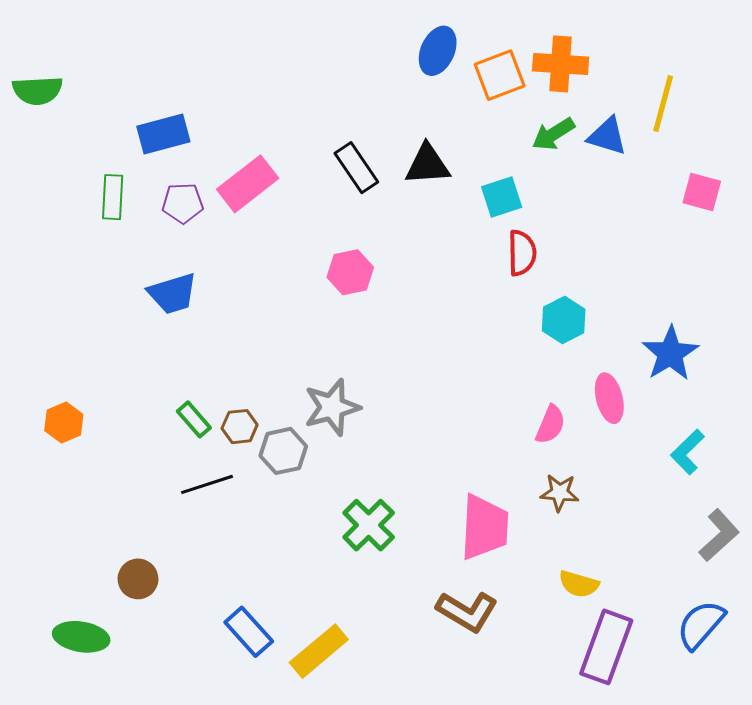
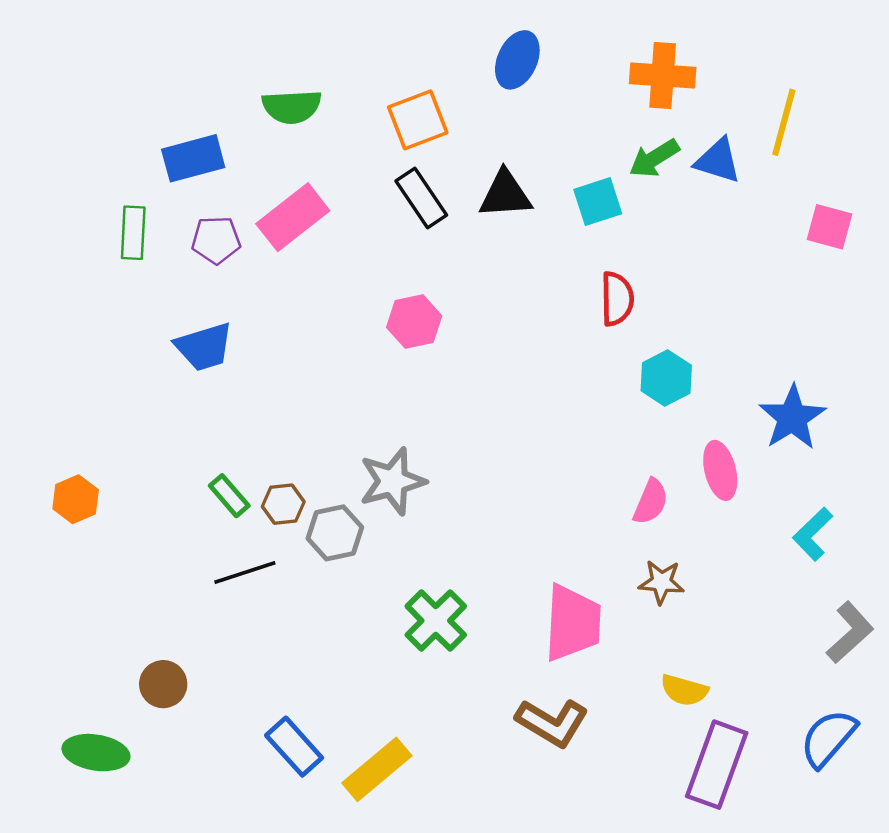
orange square: (500, 75) -> (418, 120), moved
green semicircle: (37, 90) -> (292, 107), moved
cyan square: (502, 197) -> (598, 202), moved

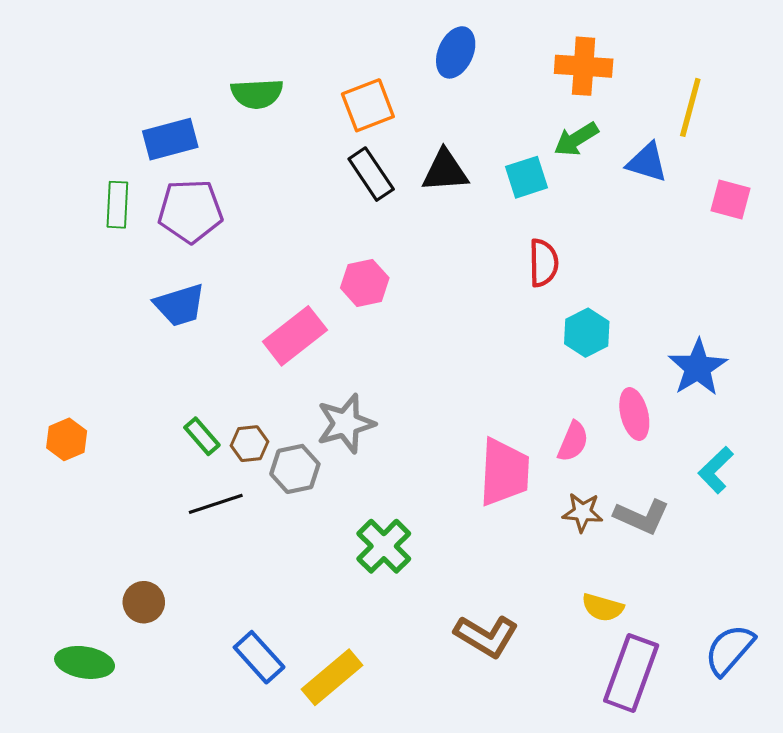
blue triangle: (718, 161) -> (647, 162), moved
pink rectangle: (293, 217) -> (295, 336), moved
purple pentagon: (216, 240) -> (190, 211), size x1.5
pink trapezoid: (573, 623) -> (504, 472), moved
gray L-shape: (850, 633) -> (642, 517), moved, turned 66

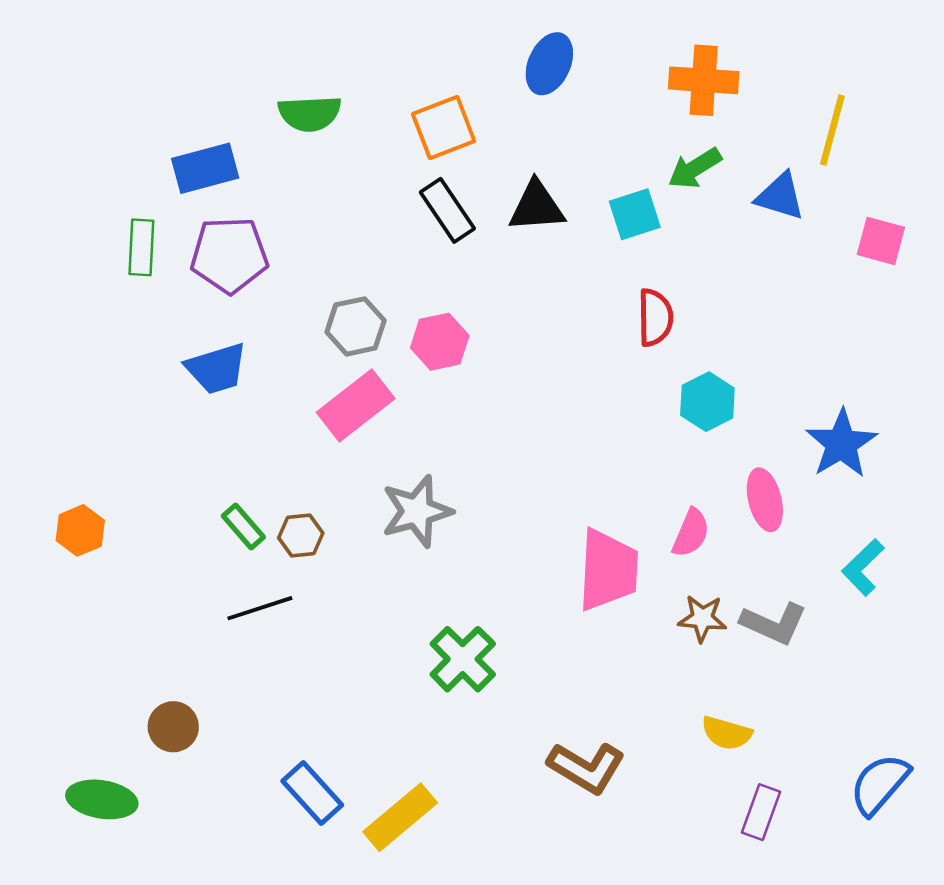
gray hexagon: (295, 469) -> (356, 326), moved
purple rectangle: (631, 673) -> (761, 812), size x0.6

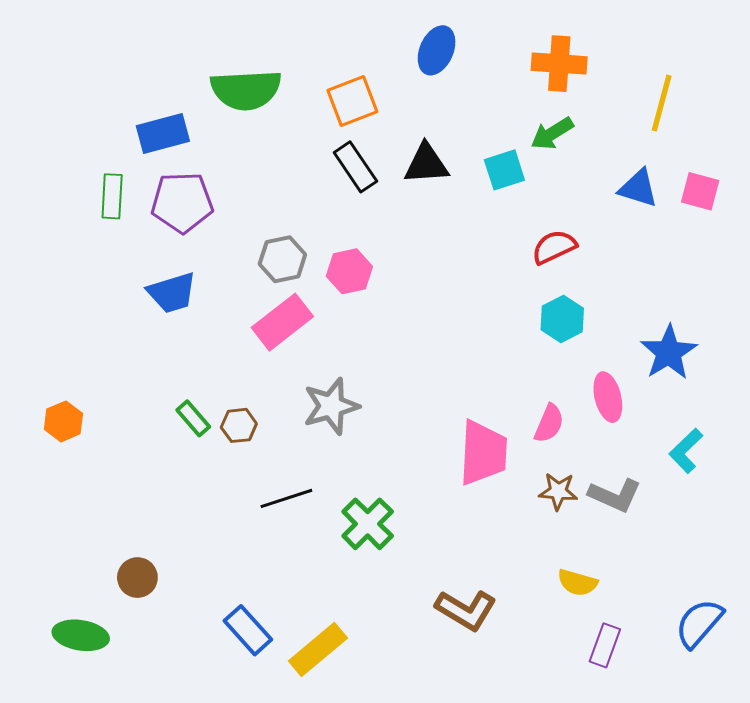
green semicircle: (310, 113) -> (246, 90), size x1.4
blue triangle: (780, 196) -> (638, 188), moved
red semicircle: (655, 317) -> (554, 247), moved, turned -114
black line: (260, 608) -> (286, 498), moved

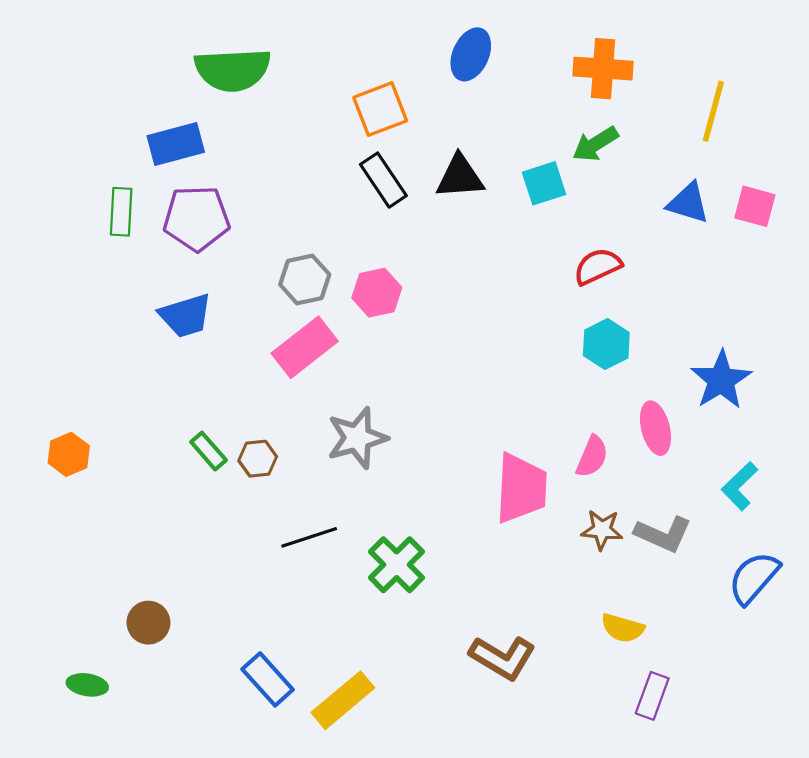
green semicircle: (246, 90) -> (233, 70), moved
blue semicircle: (699, 623) -> (754, 578), moved
green ellipse: (81, 635) -> (87, 685), size x0.7

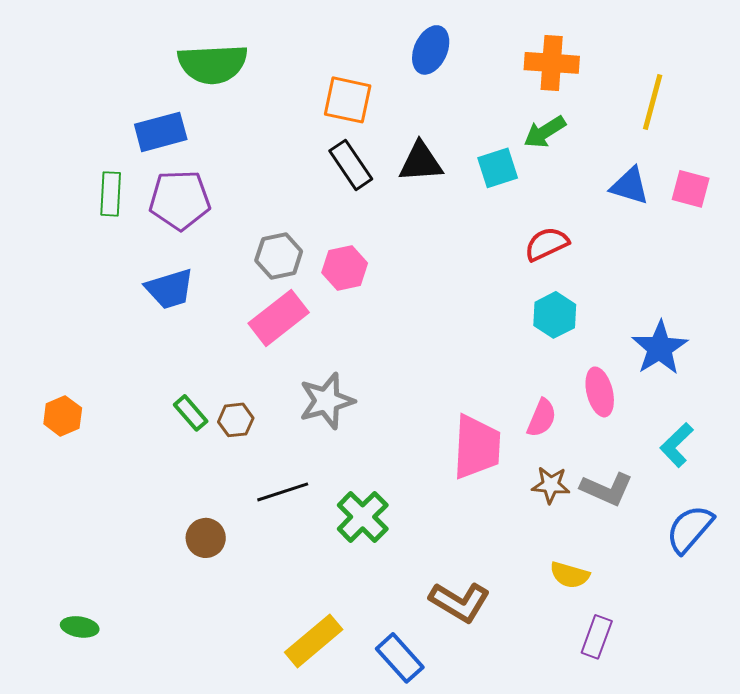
orange square: (380, 109) -> (348, 100), turned 33
brown circle: (148, 623) -> (206, 538), moved
blue rectangle: (268, 679) -> (400, 658), moved

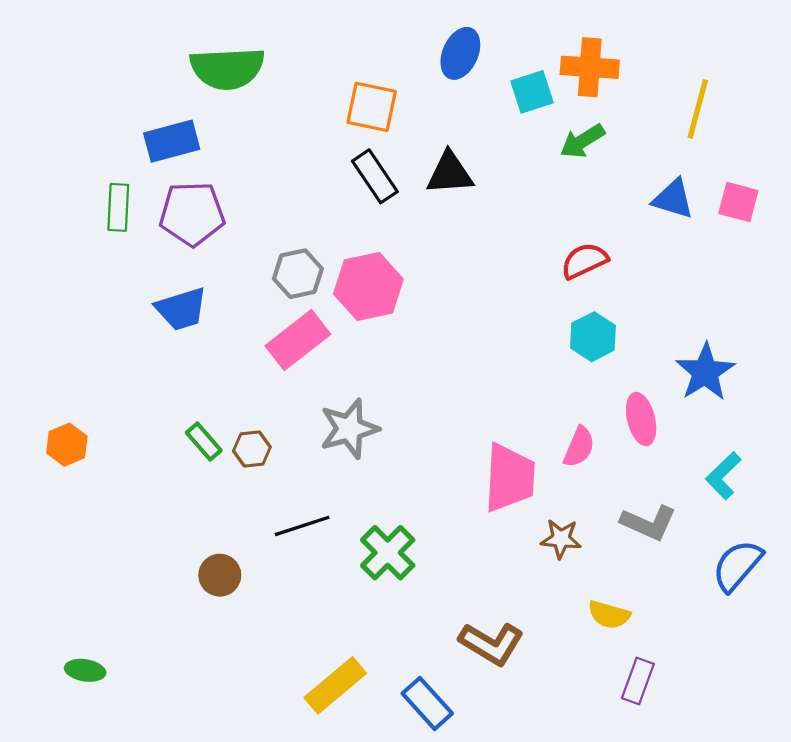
cyan square: (498, 168) -> (532, 92), moved
pink hexagon: (345, 268) -> (368, 286), size x1.4
brown star: (551, 485) -> (561, 539), moved

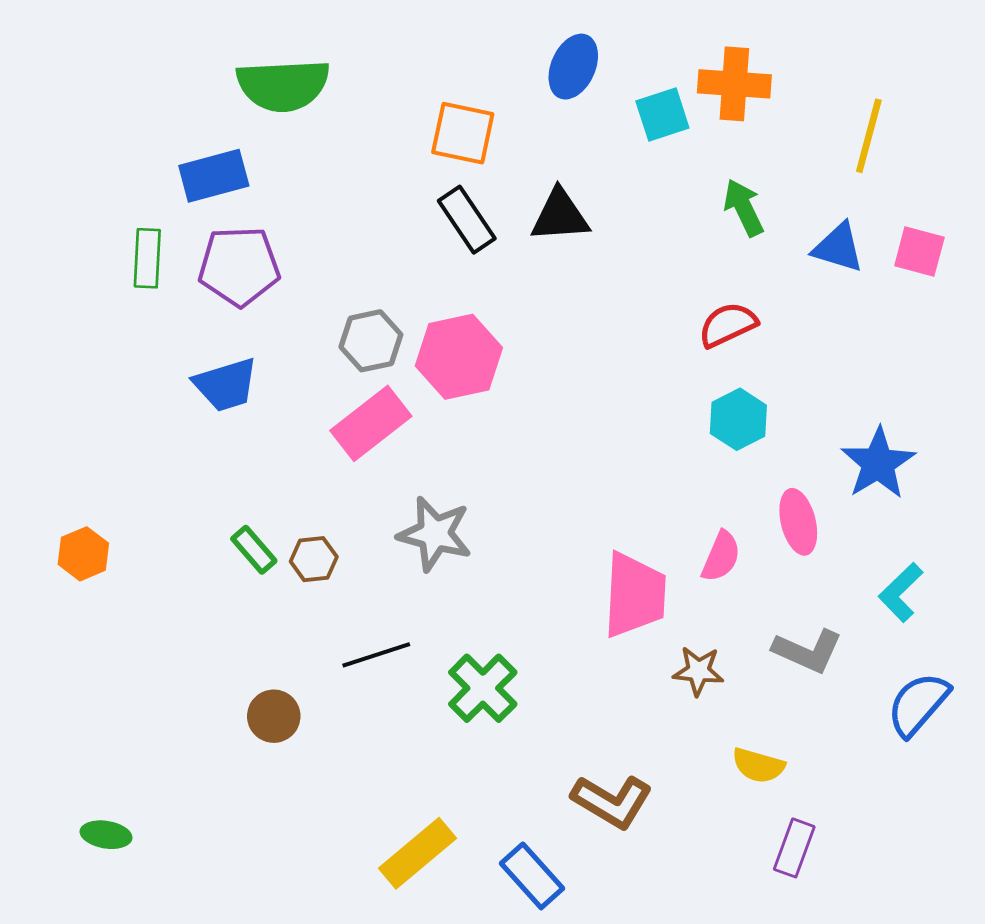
green arrow: (582, 141) -> (744, 208), moved, turned 96
gray star: (349, 429) -> (435, 534), turned 30

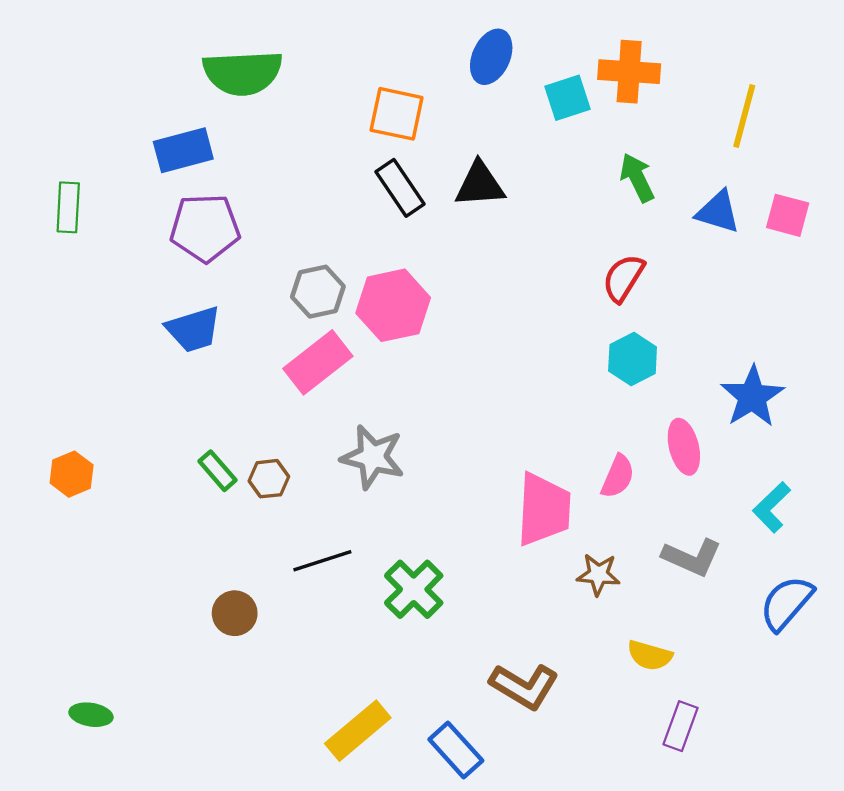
green rectangle: (147, 258) -> (68, 207), moved
red semicircle: (728, 325) -> (623, 278), turned -33

